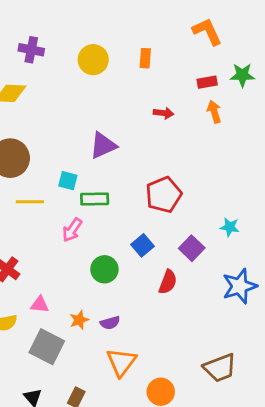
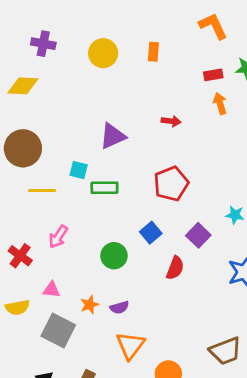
red arrow: (164, 113) -> (171, 121), moved
pink arrow: (72, 230) -> (58, 237), moved

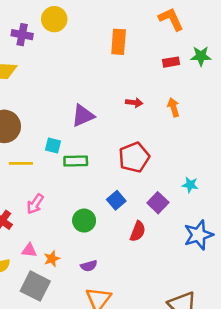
orange rectangle: (153, 52) -> (119, 42), size x1.5
yellow circle: (103, 53) -> (54, 19), moved
orange arrow: (220, 103) -> (173, 107), moved
orange star: (90, 305) -> (52, 259), moved

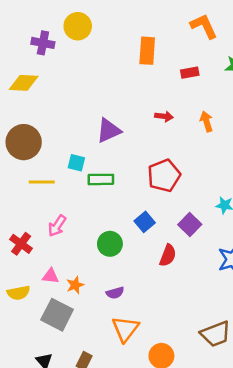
red rectangle: (171, 62) -> (190, 73), moved

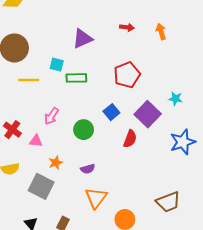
purple square: (190, 225) -> (148, 114), size x1.4
pink arrow: (57, 226) -> (52, 116), moved
pink triangle: (51, 276) -> (36, 141), moved

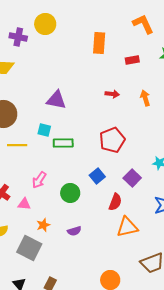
purple triangle: (83, 39) -> (56, 100), moved, turned 35
purple square: (148, 114) -> (132, 178), size x0.7
orange triangle: (96, 198) -> (127, 227), moved, turned 40

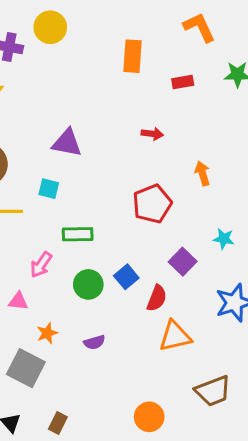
orange arrow: (145, 98) -> (202, 173), moved
green rectangle: (63, 143) -> (78, 234), moved
blue square: (97, 176) -> (126, 277), moved

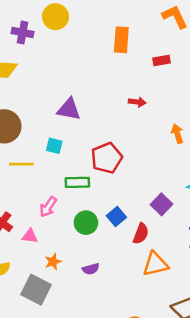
red pentagon: (152, 204) -> (107, 158), moved

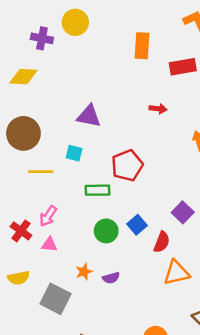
red rectangle: (162, 61) -> (183, 67), size x1.5
pink arrow: (48, 207) -> (48, 216), moved
orange star: (53, 262) -> (84, 272), moved

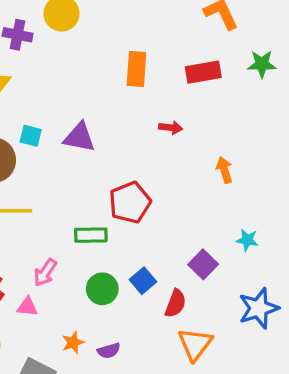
orange rectangle: (142, 46) -> (136, 69), moved
cyan square: (74, 153) -> (31, 136), moved
pink arrow: (48, 216) -> (45, 273), moved
orange triangle: (177, 273) -> (195, 344), turned -40

